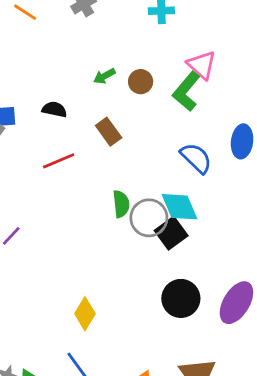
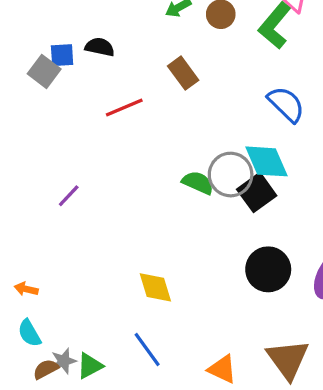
black semicircle: (54, 109) -> (100, 47), moved
green semicircle: (121, 204) -> (198, 183), moved, turned -60
yellow diamond: (85, 314) -> (155, 287), turned -48

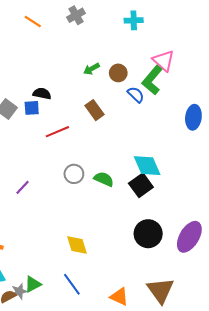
blue square: (62, 55) -> (32, 108), moved
blue semicircle: (286, 104) -> (136, 95), moved, size x0.7
gray circle: (231, 175) -> (74, 174), moved, size x0.7
green triangle: (90, 366) -> (33, 284), moved

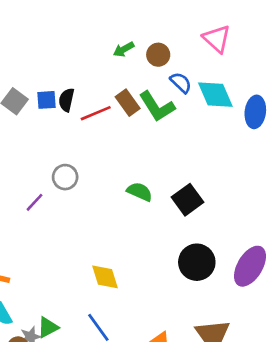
green L-shape: (152, 80) -> (157, 107), moved, turned -72
black semicircle: (42, 94) -> (66, 100), moved, turned -90
red line: (57, 132) -> (96, 113), moved
cyan diamond: (147, 166) -> (215, 95), moved
gray circle: (74, 174) -> (65, 177), moved

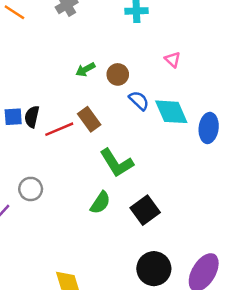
pink triangle: (217, 39) -> (173, 60), size x0.6
green L-shape: (157, 107) -> (117, 163), moved
green semicircle: (140, 192) -> (100, 203), turned 100

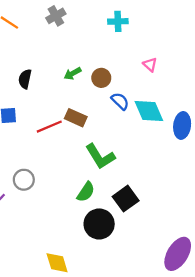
black semicircle: (32, 117) -> (25, 79), moved
brown rectangle: (89, 119) -> (76, 118), turned -30
black circle: (154, 269) -> (99, 224), moved

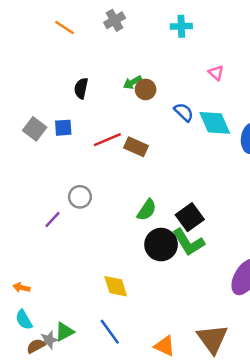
brown circle: (101, 78) -> (146, 89), moved
brown rectangle: (76, 118) -> (136, 147), moved
green L-shape: (100, 156) -> (188, 242), moved

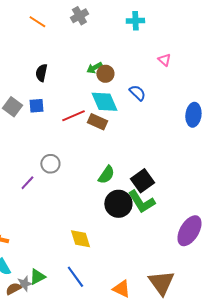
black semicircle: (81, 88) -> (41, 73), moved
cyan diamond: (215, 123) -> (104, 102), moved

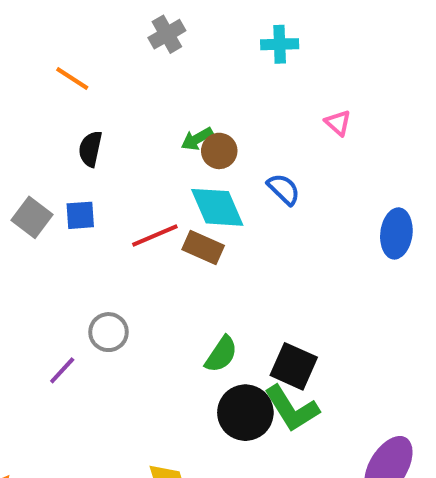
orange line: (37, 22) -> (72, 78), moved
black square: (142, 181) -> (294, 366), turned -30

